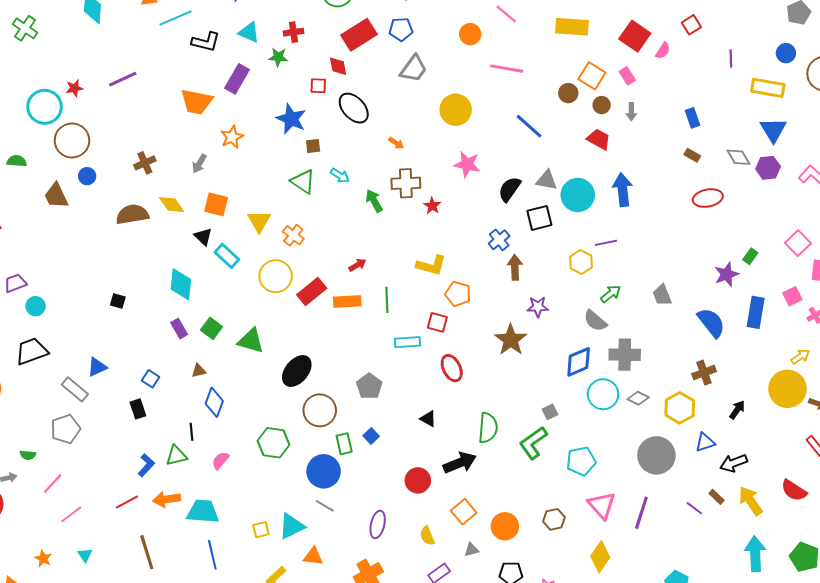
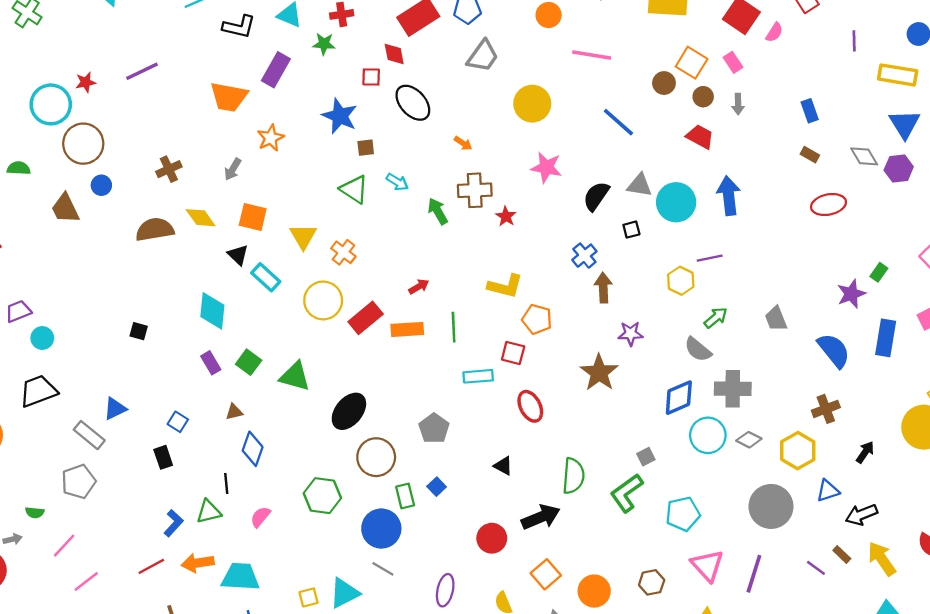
black square: (539, 218) -> (631, 230), size x0.6

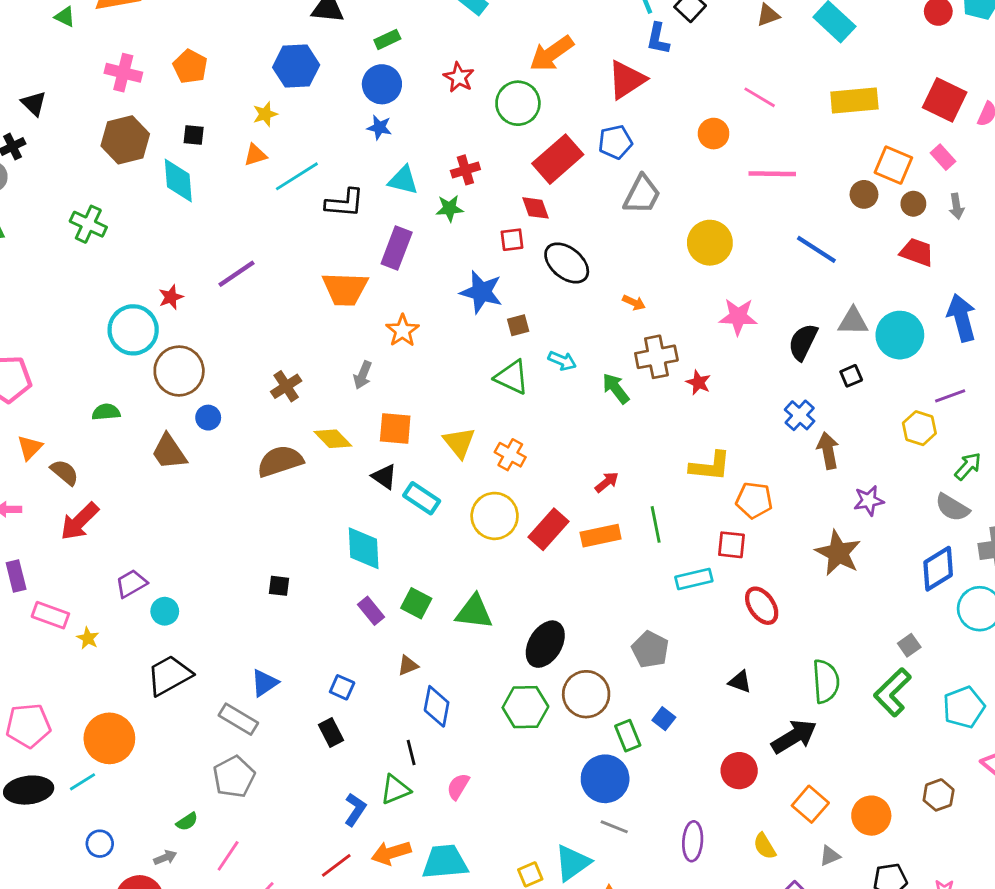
green hexagon: (322, 496) -> (525, 707), moved
green semicircle: (35, 512) -> (187, 822), turned -30

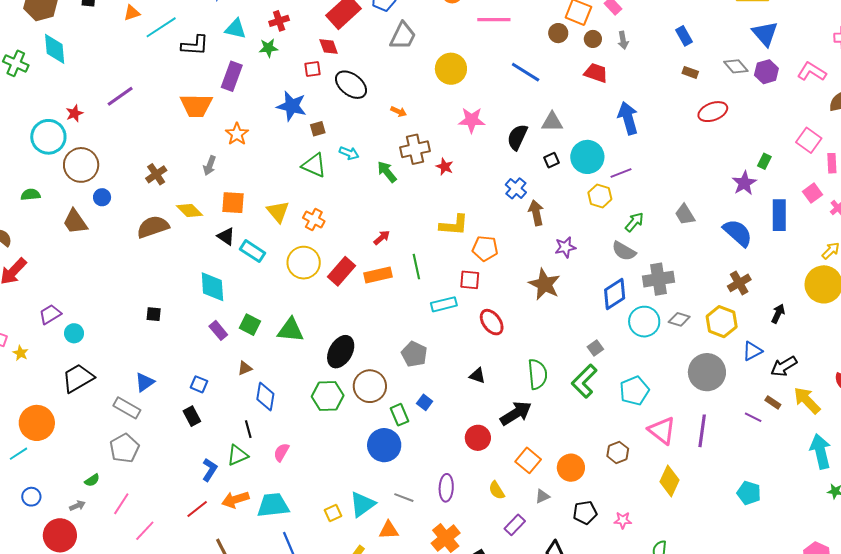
cyan diamond: (178, 181) -> (55, 49), moved
cyan circle: (900, 335) -> (587, 157), moved
gray line: (614, 827) -> (404, 498), moved

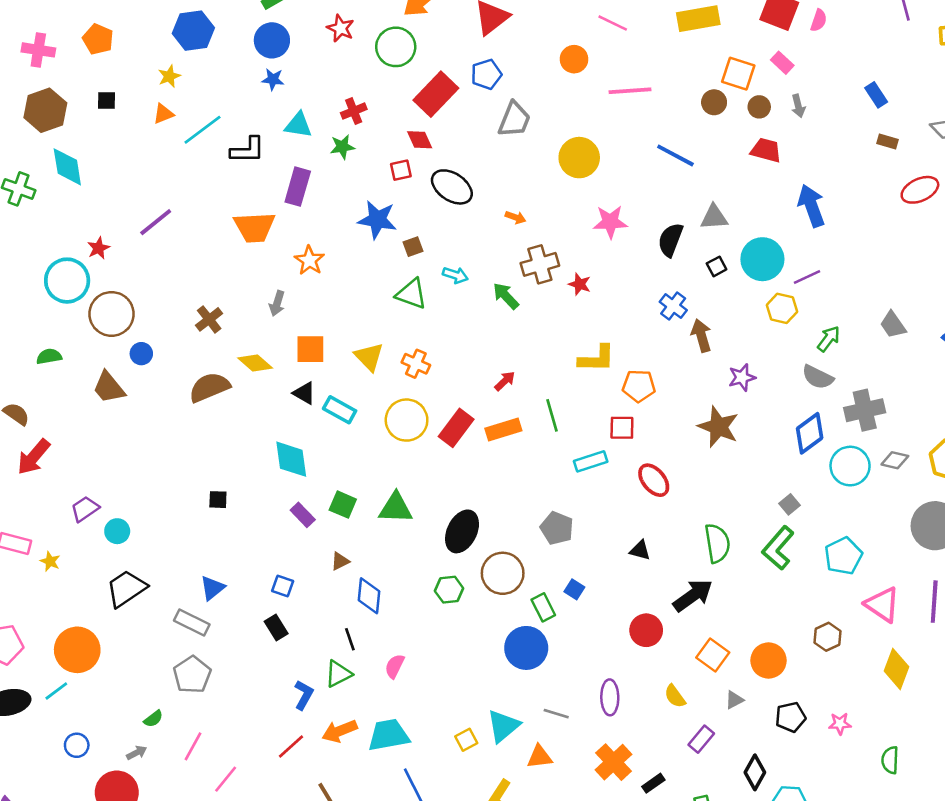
green hexagon: (328, 396) -> (449, 590), size x0.7

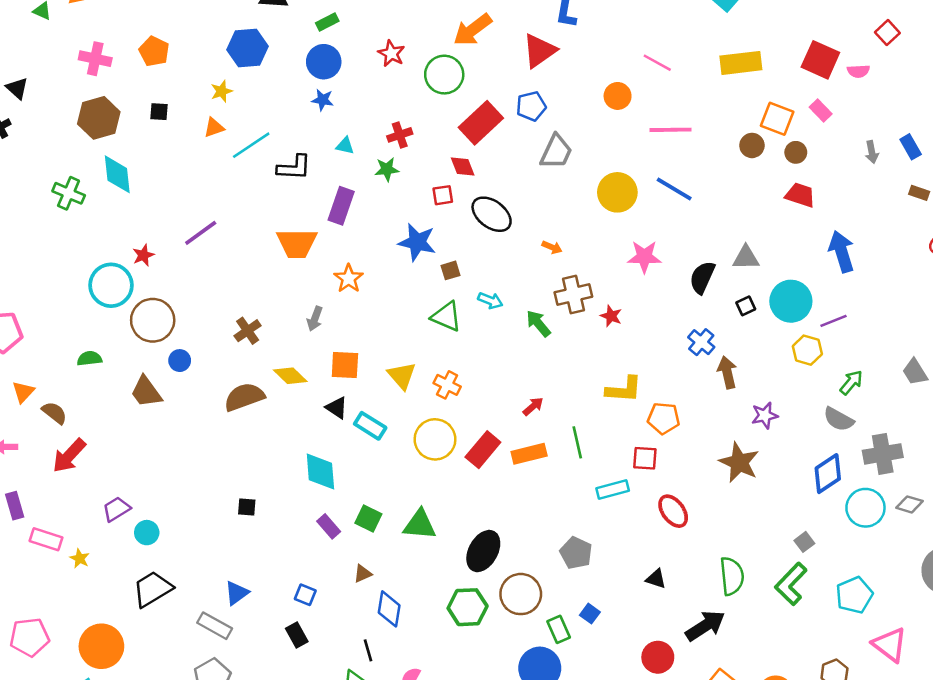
pink semicircle: (819, 20) -> (858, 71), turned 65
gray arrow: (798, 106) -> (872, 152), moved
cyan triangle: (298, 125) -> (345, 146), size x0.7
blue line: (675, 155) -> (674, 189), moved
green hexagon: (449, 590) -> (468, 607), size x1.4

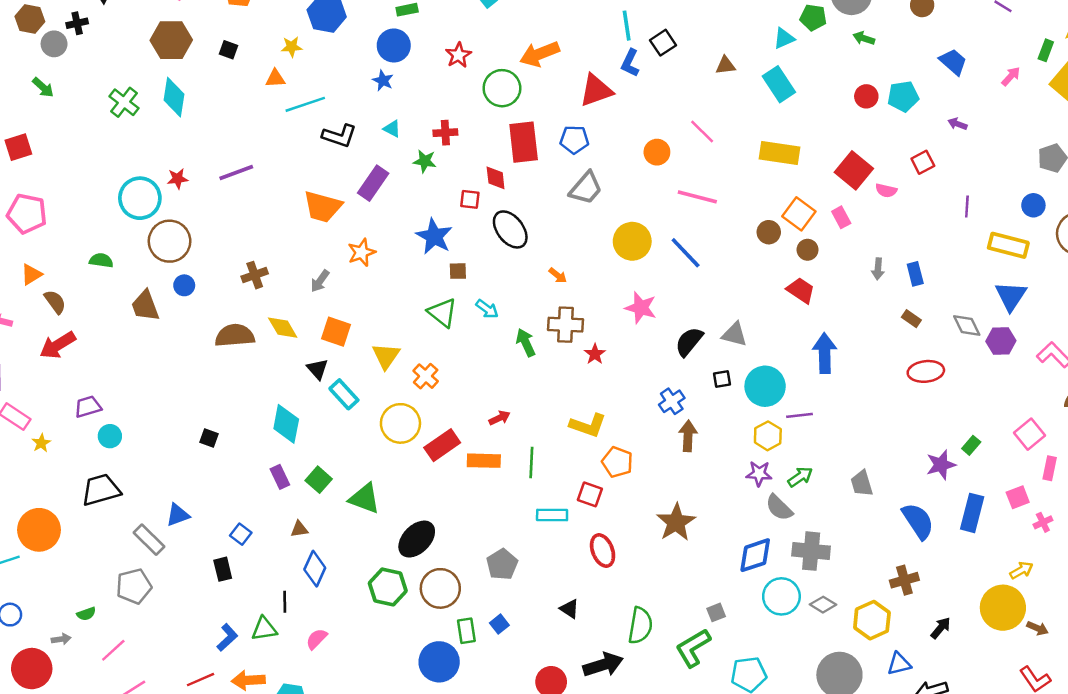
red rectangle: (481, 123) -> (524, 142), turned -69
purple star: (765, 415) -> (759, 474), moved

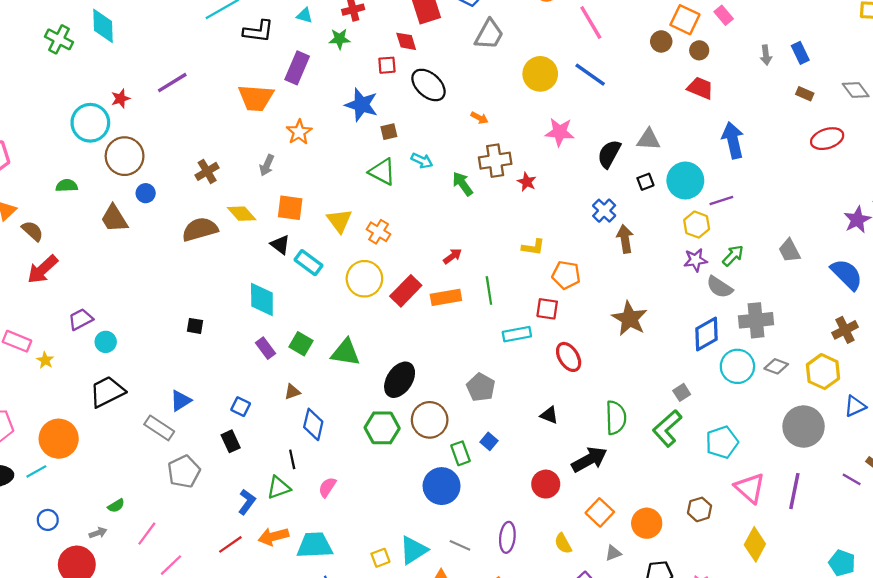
pink line: (697, 197) -> (591, 22), turned 56
yellow L-shape: (588, 425) -> (533, 247), size x0.7
gray pentagon: (134, 586) -> (184, 472), moved

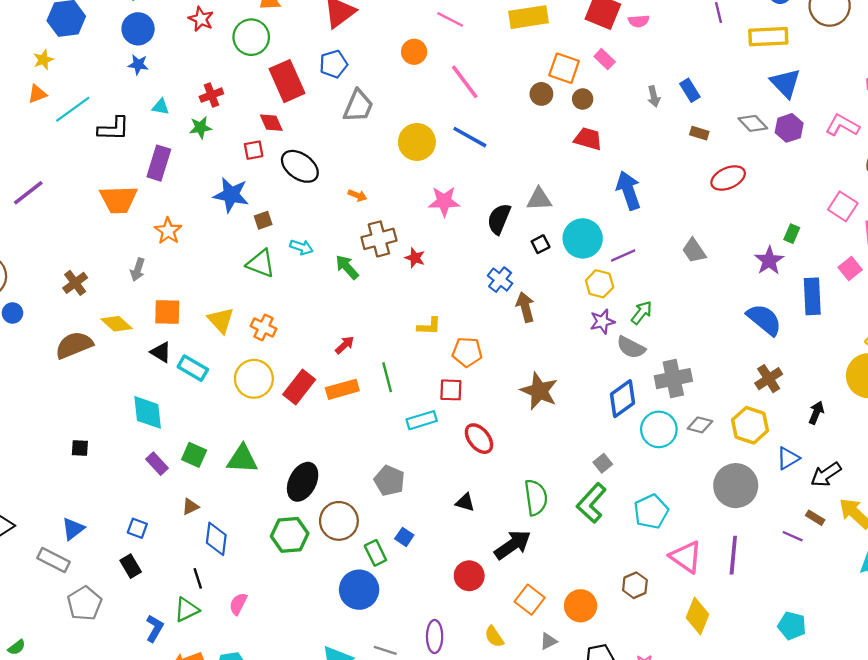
gray trapezoid: (789, 251) -> (694, 251), moved

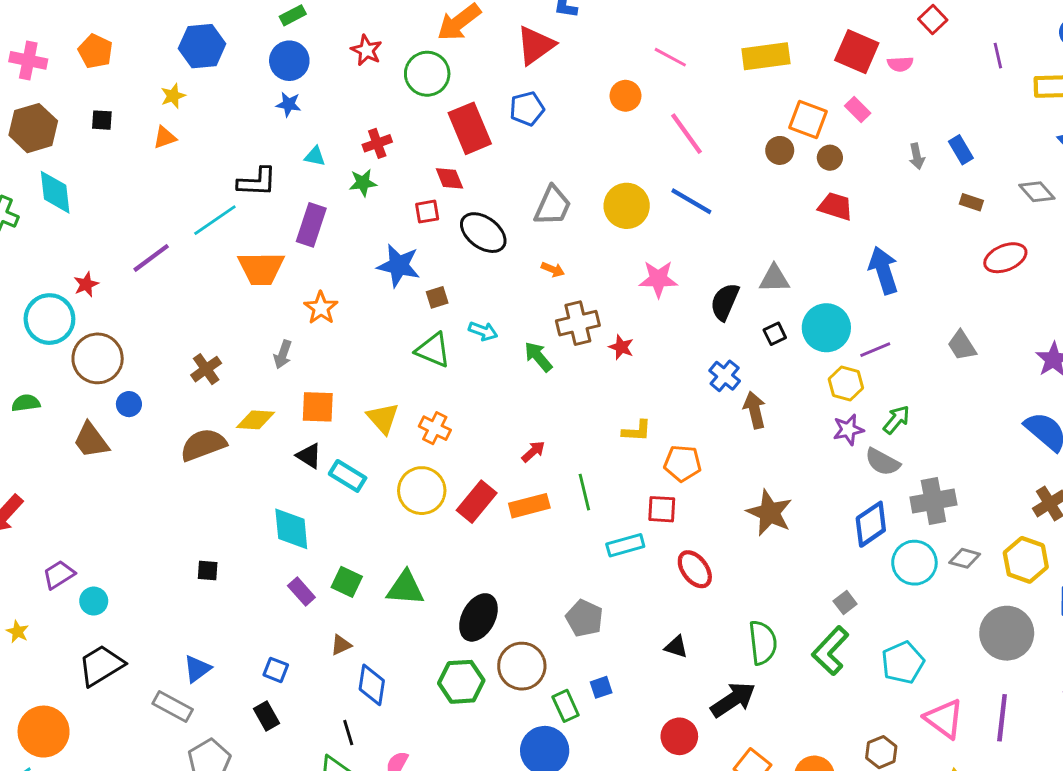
gray trapezoid: (358, 106) -> (553, 206), moved
cyan line: (73, 109) -> (215, 220), moved
yellow diamond: (116, 324) -> (255, 420), turned -40
blue square: (404, 537) -> (601, 687), turned 36

